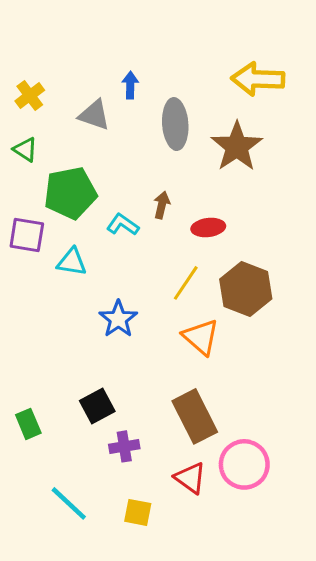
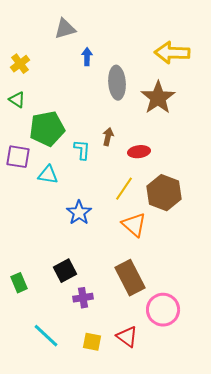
gray triangle: (94, 115) -> (65, 29), moved, turned -35
cyan L-shape: (123, 225) -> (82, 150), turned 60
red triangle: (190, 478) -> (127, 337), moved

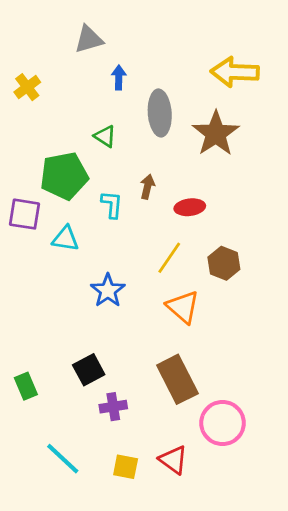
green triangle: (17, 100) -> (105, 136), moved
brown hexagon: (164, 193) -> (224, 263), size x0.7

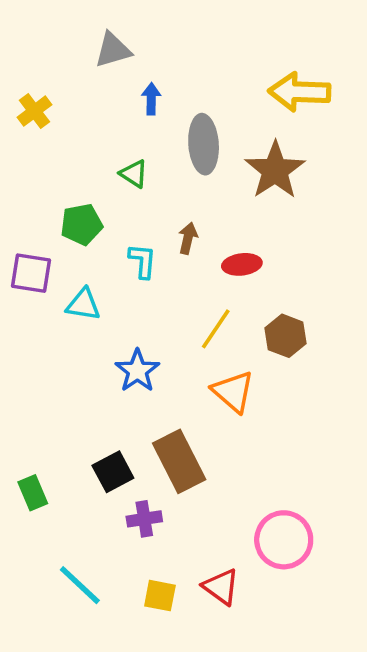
green pentagon: (64, 176) -> (82, 224), size x0.7
brown rectangle: (177, 379) -> (179, 461), moved

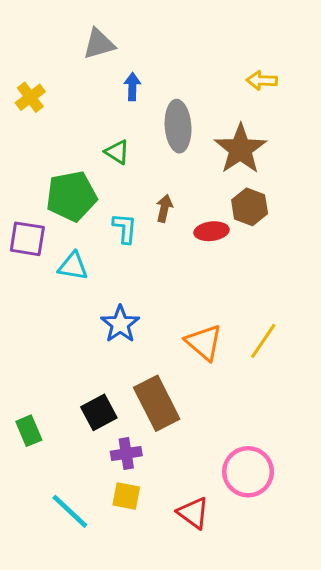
yellow arrow: (299, 92) -> (262, 80), size x0.6
green pentagon: (82, 224) -> (71, 196), size x1.4
yellow line: (216, 329) -> (263, 341), moved
brown hexagon: (285, 336) -> (250, 207), moved
yellow square: (160, 596) -> (126, 496), moved

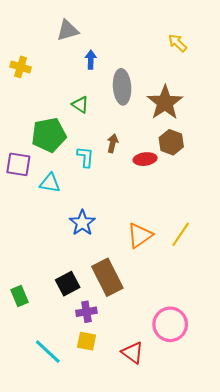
yellow arrow: (262, 80) -> (177, 43), moved, turned 42
yellow cross: (30, 97) -> (21, 67), turned -36
orange triangle: (204, 342) -> (140, 235), turned 44

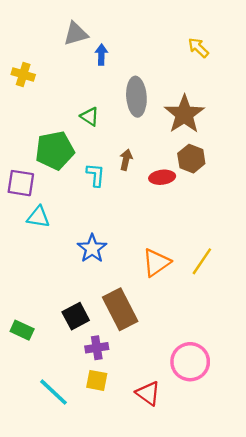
blue arrow: (91, 60) -> (101, 55), moved
cyan triangle: (50, 183) -> (38, 217), moved
green rectangle: (20, 296) -> (22, 330), turned -42

